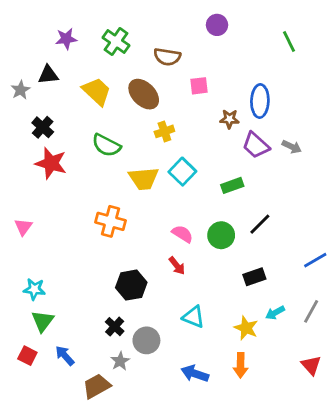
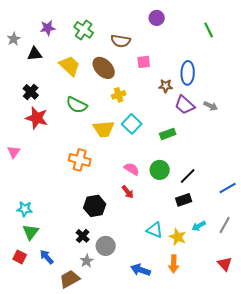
gray star: (21, 90) -> (14, 39), moved
black line: (260, 224) -> (188, 176), moved
pink triangle: (23, 227) -> (14, 152), moved
cyan triangle: (193, 317) -> (155, 230), moved

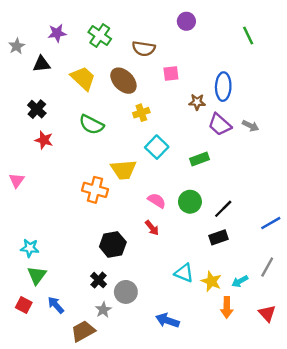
red star: (37, 118) -> (44, 140), size x0.7
yellow trapezoid: (104, 129) -> (123, 170), moved
cyan arrow: (199, 226) -> (240, 281), moved
orange arrow: (174, 264) -> (227, 307), moved

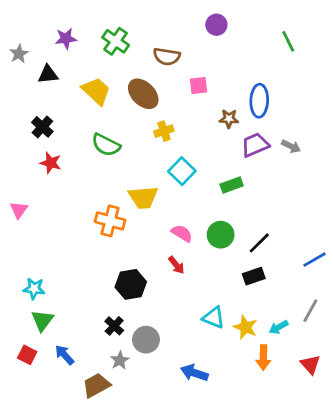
purple trapezoid: (220, 125) -> (255, 145), turned 115

